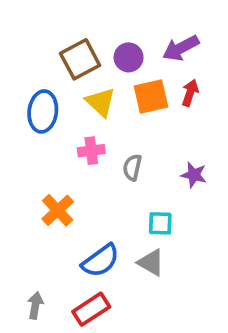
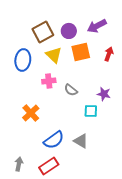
red arrow: (190, 93) -> (109, 54), moved
gray semicircle: (132, 167) -> (71, 90), turned -64
cyan square: (160, 223) -> (91, 111), moved

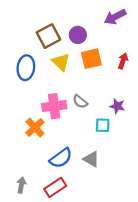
purple arrow: (97, 26) -> (115, 17), moved
pink cross: (49, 81) -> (54, 106), moved, size x1.5

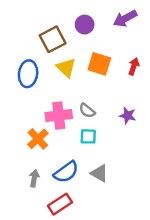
purple circle: (78, 35) -> (85, 25), moved
orange square: (91, 59) -> (99, 64), turned 30
cyan square: (103, 125) -> (88, 136), moved
gray arrow: (21, 185) -> (34, 178), moved

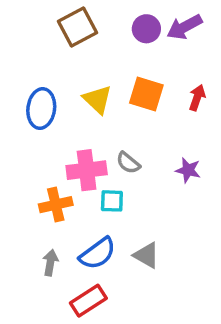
purple circle: (85, 25) -> (146, 29), moved
brown square: (53, 39) -> (78, 27), moved
cyan square: (88, 136) -> (112, 201), moved
orange cross: (38, 139) -> (56, 205), turned 30

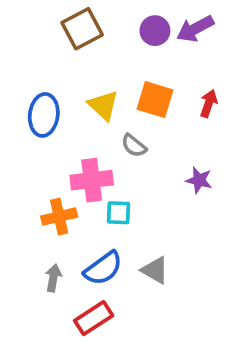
gray semicircle: (128, 163) -> (134, 146), moved

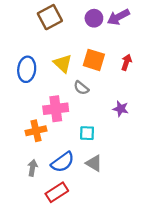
cyan square: (119, 213) -> (87, 133), moved

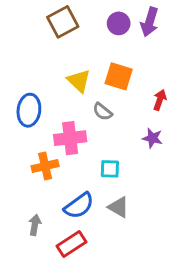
purple arrow: (118, 17) -> (149, 22), turned -45
red arrow: (126, 62) -> (160, 100), moved
blue ellipse: (27, 69) -> (29, 110), moved
gray arrow: (32, 168) -> (35, 225), moved

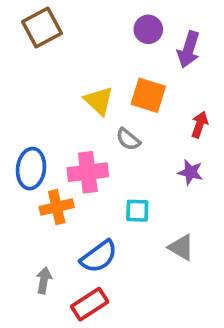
brown square: (63, 22) -> (42, 27), moved
purple arrow: (149, 22) -> (189, 49), moved
blue ellipse: (29, 110) -> (31, 169), moved
gray triangle: (119, 207) -> (181, 247), moved

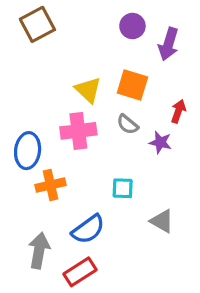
gray semicircle: (128, 139) -> (128, 124), moved
pink cross: (88, 172) -> (78, 131), moved
purple star: (190, 172) -> (160, 142), moved
gray arrow: (44, 280) -> (39, 251), size x1.5

